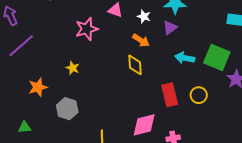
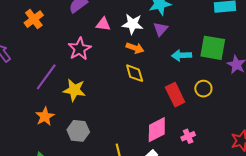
white star: (144, 16) -> (133, 24), size x1.5
purple line: (21, 46) -> (46, 77), moved
yellow star: (73, 68) -> (74, 90), size x1.6

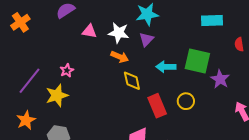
pink star: (80, 49) -> (67, 70), moved, size x0.6
yellow diamond: (135, 73) -> (132, 81), moved
yellow star: (74, 90) -> (57, 95), turned -30

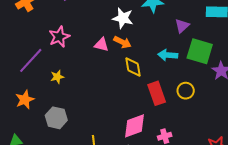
pink triangle: (89, 31) -> (101, 45), moved
purple triangle: (146, 39) -> (182, 26), moved
pink star: (67, 70) -> (59, 37), moved, size x1.5
yellow star: (57, 95) -> (57, 77), size x0.6

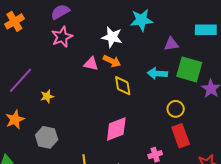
purple triangle: (182, 26) -> (171, 44), turned 35
pink star: (59, 37) -> (62, 37), moved
red rectangle: (157, 93) -> (181, 136), moved
pink diamond: (134, 126) -> (116, 129), moved

